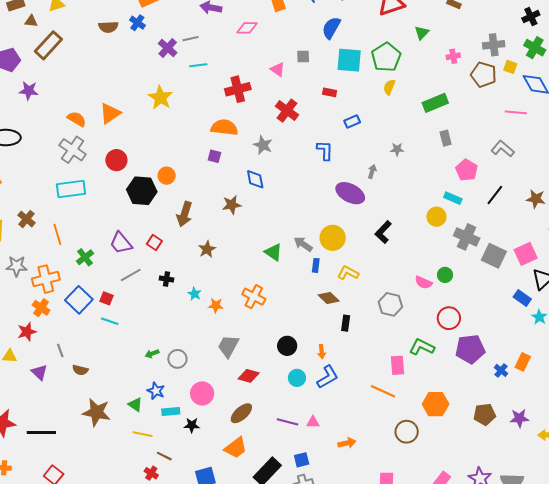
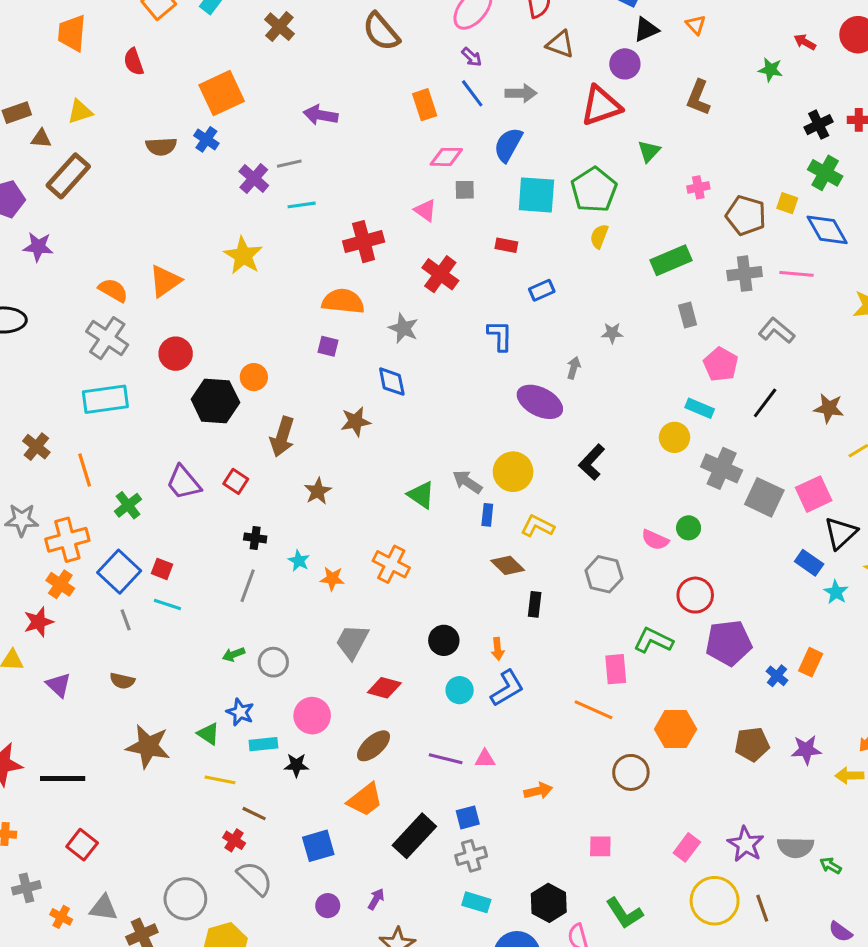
pink diamond: (247, 28) -> (446, 157), moved
gray cross: (494, 45) -> (745, 274), moved
gray line: (131, 275) -> (248, 586), moved, turned -40
gray line: (60, 350) -> (126, 620), moved

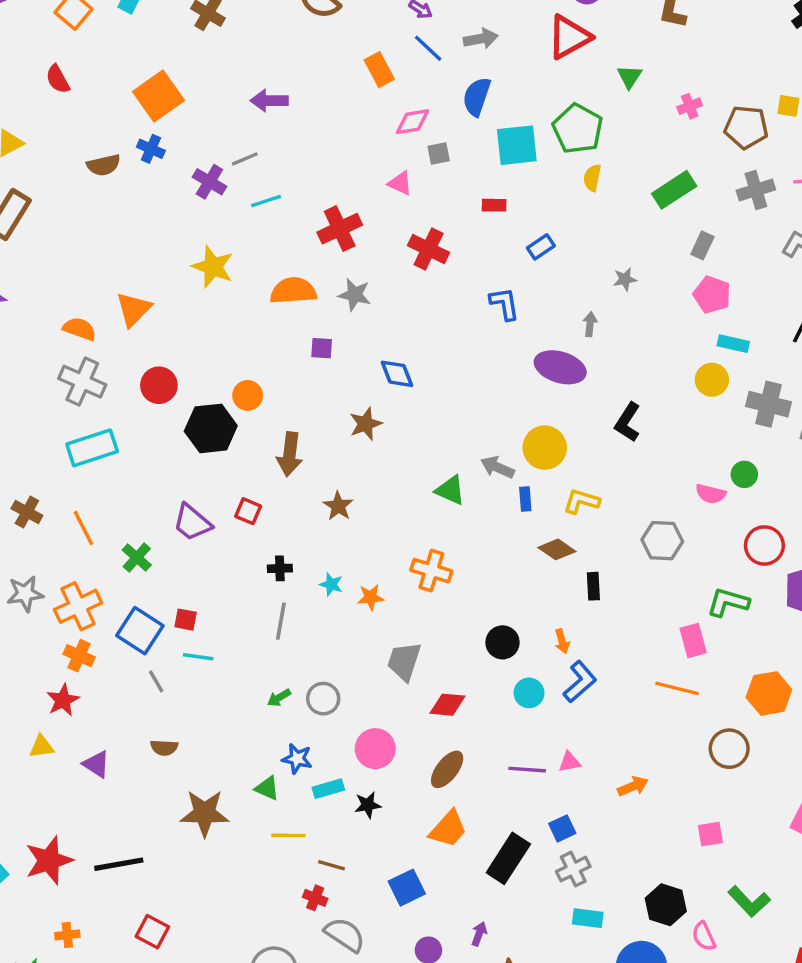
orange semicircle: (343, 301) -> (293, 291), moved
gray rectangle: (688, 315) -> (702, 245), turned 50
gray star: (403, 328) -> (355, 295), moved
pink pentagon: (721, 364) -> (712, 295), moved

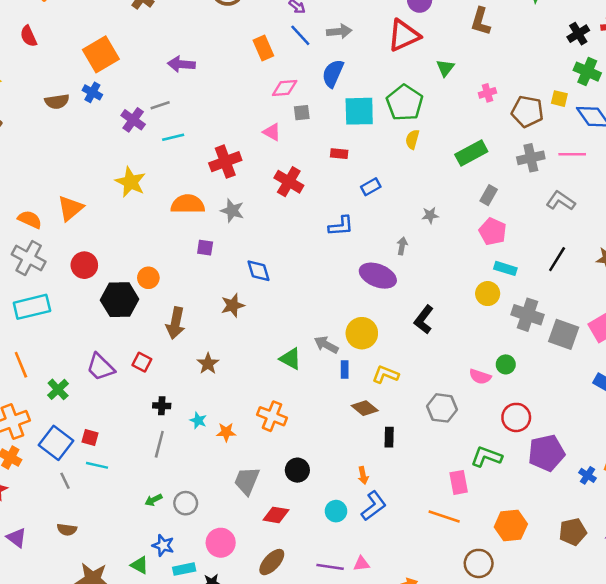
blue L-shape: (505, 304) -> (341, 226), turned 90
black circle: (502, 642) -> (297, 470), moved

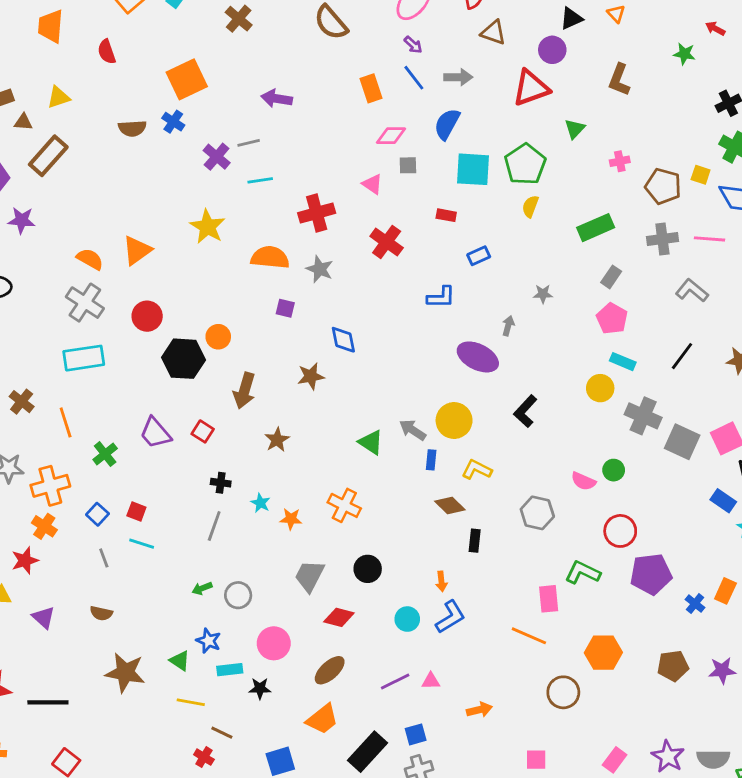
blue square: (56, 443) -> (97, 514), size x0.6
purple line: (330, 567) -> (395, 681), turned -40

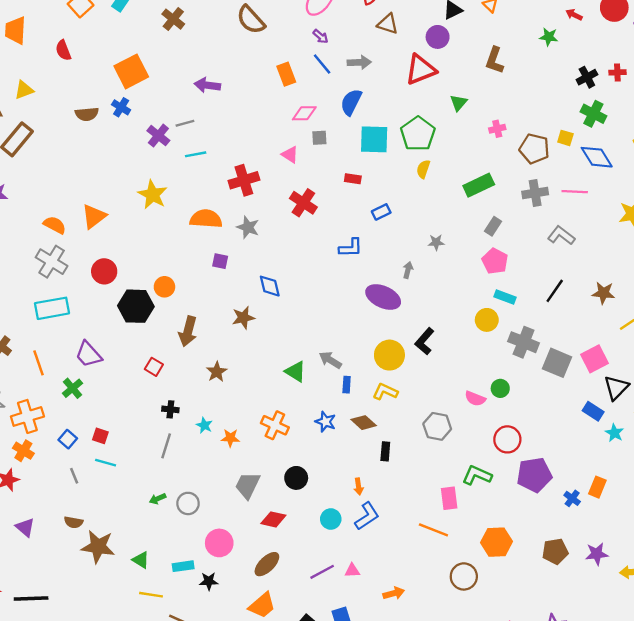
yellow circle: (454, 421) -> (389, 355), moved
purple trapezoid: (155, 433) -> (88, 354), moved
blue star: (208, 641) -> (325, 422), moved
brown star: (125, 673) -> (98, 547), moved

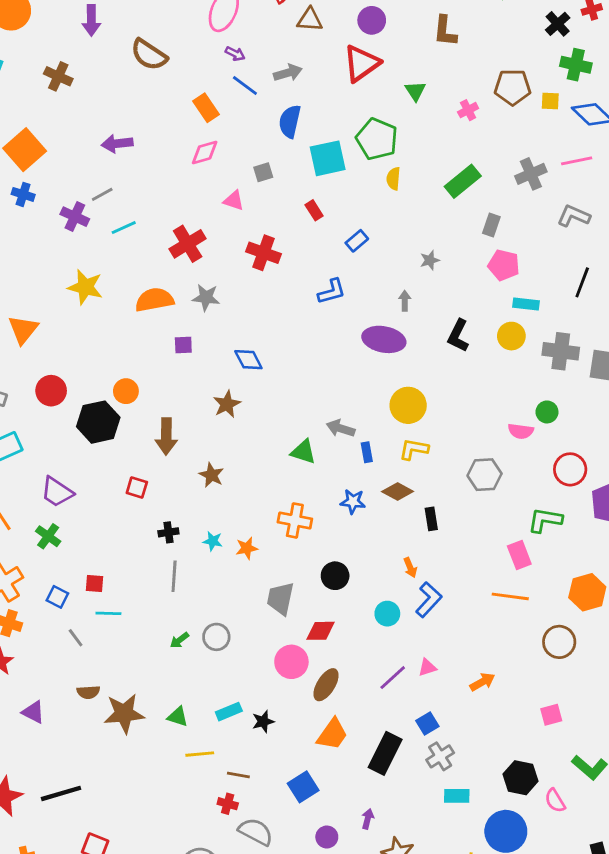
pink diamond: (304, 113) -> (205, 152), moved
brown pentagon: (534, 149) -> (513, 87), moved
red rectangle: (353, 179) -> (314, 210), turned 63
black L-shape: (425, 341) -> (458, 336), moved
pink circle: (219, 543) -> (291, 662), moved

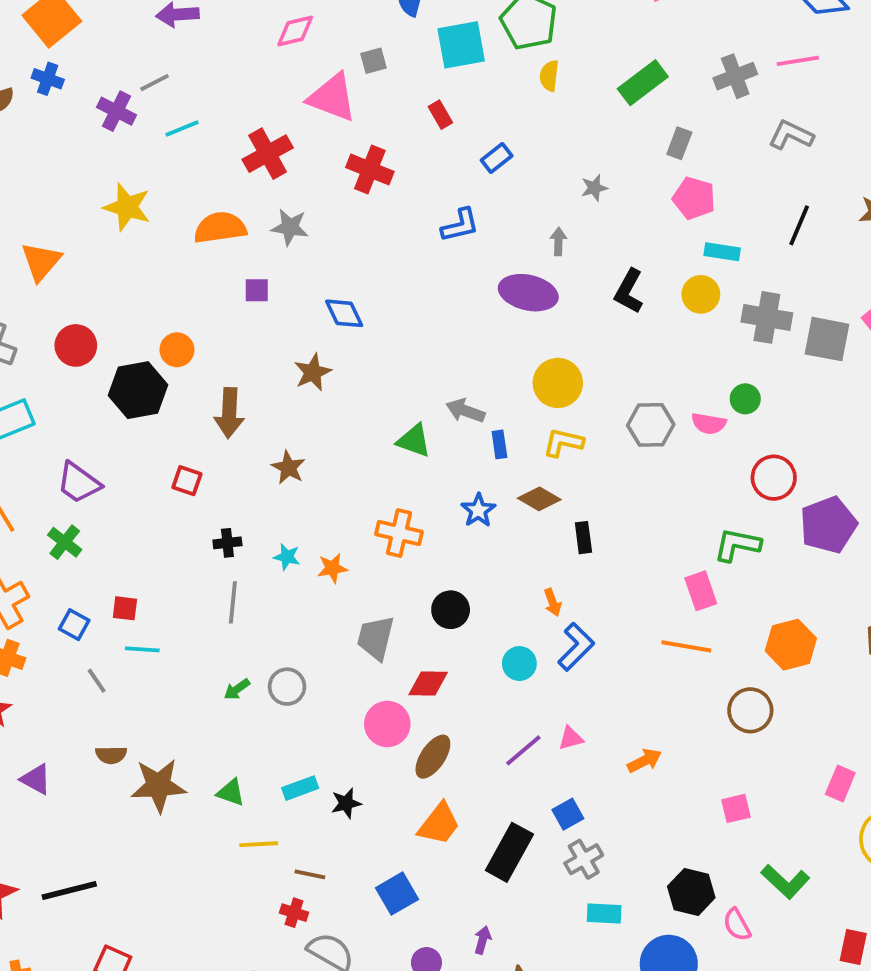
pink triangle: (234, 200) -> (332, 97), size x1.8
gray hexagon: (485, 475) -> (651, 425), moved
blue star: (353, 502) -> (478, 510), turned 30

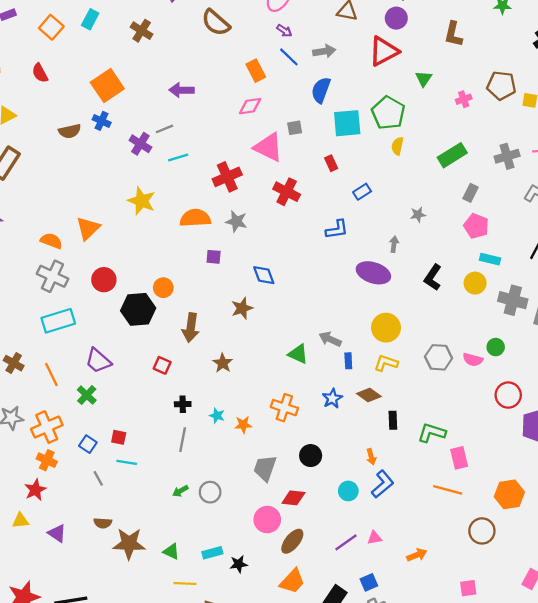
green L-shape: (737, 545) -> (432, 433), moved

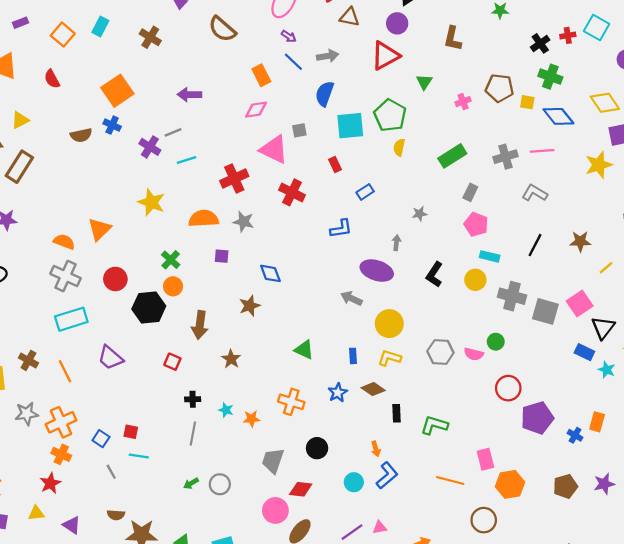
gray arrow: (330, 339) -> (351, 298), moved
green cross: (87, 395) -> (171, 260), moved
pink rectangle: (459, 458) -> (485, 459), moved

